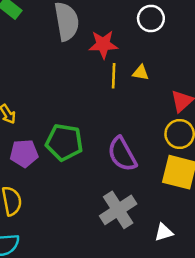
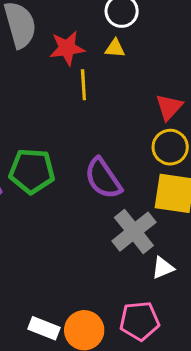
yellow triangle: (141, 73) -> (115, 48), moved
gray cross: (118, 210) -> (134, 232), moved

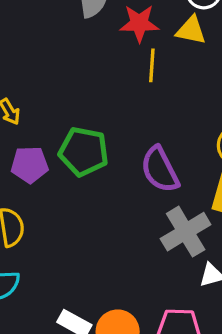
yellow triangle: (115, 48) -> (191, 30), size x1.4

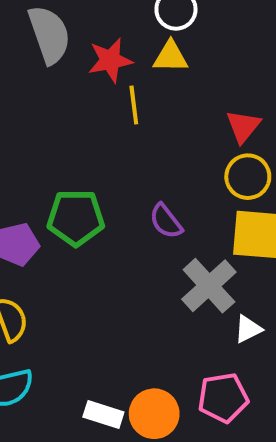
purple semicircle: (160, 170) -> (166, 221), size x0.7

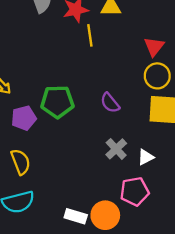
gray cross: (209, 286) -> (116, 149), moved, size x0.7
white triangle: (248, 329) -> (146, 157), moved
pink pentagon: (223, 398) -> (135, 191), moved

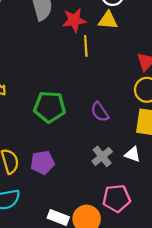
purple pentagon: (24, 118) -> (43, 162), moved
white triangle: (146, 157) -> (133, 154), moved, turned 42

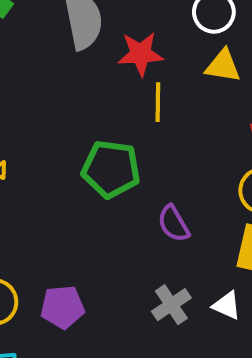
yellow triangle: (108, 20) -> (223, 66), moved
green pentagon: (50, 107) -> (111, 169), moved

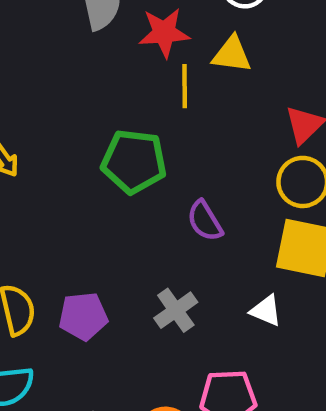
yellow triangle: (223, 66) -> (232, 54), moved
gray cross: (171, 305) -> (176, 310), moved

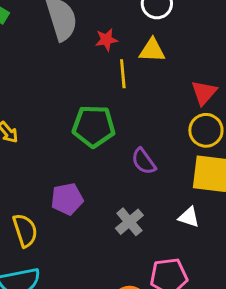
red star: (164, 33) -> (106, 40), size x0.7
purple pentagon: (83, 316) -> (67, 199), moved

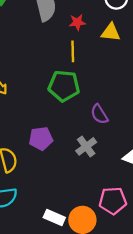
yellow line: (123, 74) -> (73, 51), moved
gray cross: (129, 222) -> (86, 146), moved

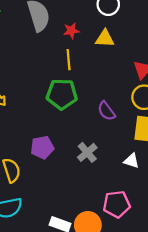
purple semicircle: (99, 114) -> (106, 111), moved

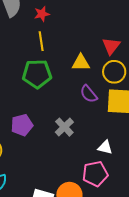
yellow triangle: (105, 39) -> (81, 63), moved
purple semicircle: (106, 111) -> (89, 94), moved
white triangle: (131, 161) -> (105, 147), moved

